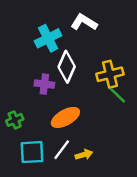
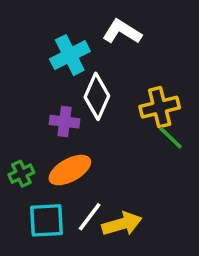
orange ellipse: (65, 117) -> (70, 170), moved
yellow arrow: (84, 155) -> (122, 224), size x1.5

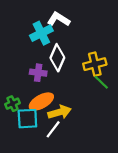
white L-shape: (122, 32) -> (58, 19), moved
cyan square: (47, 220) -> (27, 119), moved
yellow arrow: (122, 224) -> (60, 112), moved

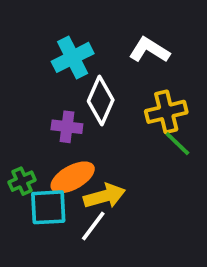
white L-shape: (58, 19) -> (149, 50), moved

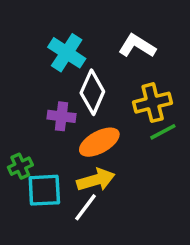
cyan cross: (73, 57) -> (67, 53), turned -30
green line: (177, 144) -> (163, 132), turned -72
orange ellipse: (73, 177) -> (99, 142), moved

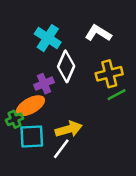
purple cross: (62, 116) -> (44, 84), turned -30
orange ellipse: (99, 142) -> (30, 106), moved

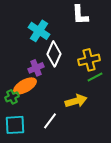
white L-shape: (98, 33) -> (80, 15), moved, turned -125
yellow arrow: (69, 129) -> (76, 101), moved
cyan square: (32, 136) -> (15, 125), moved

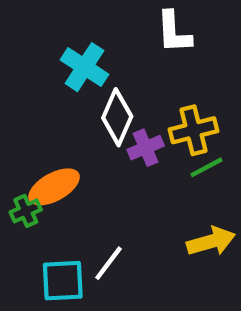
purple cross: (36, 68) -> (146, 148), moved
yellow arrow: (76, 101) -> (211, 241), moved
cyan square: (15, 125) -> (63, 281), moved

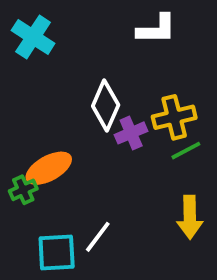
white L-shape: (174, 32) -> (157, 29), turned -87
cyan cross: (85, 67) -> (33, 37), moved
yellow arrow: (211, 241) -> (190, 217), turned 105

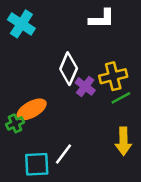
purple cross: (131, 133) -> (85, 86), turned -30

